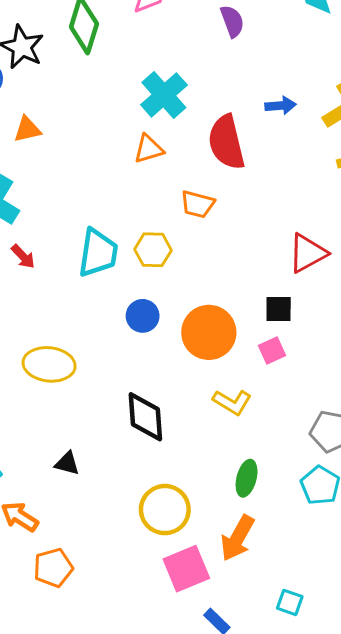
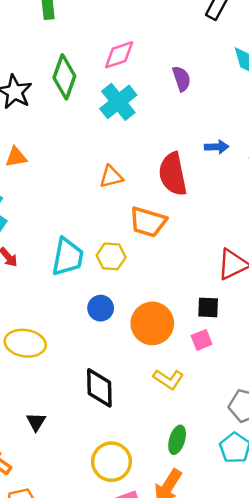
cyan cross: (164, 95) -> (118, 102), moved
orange trapezoid: (198, 204) -> (148, 222), size x1.4
black triangle: (67, 463) -> (36, 422), turned 45

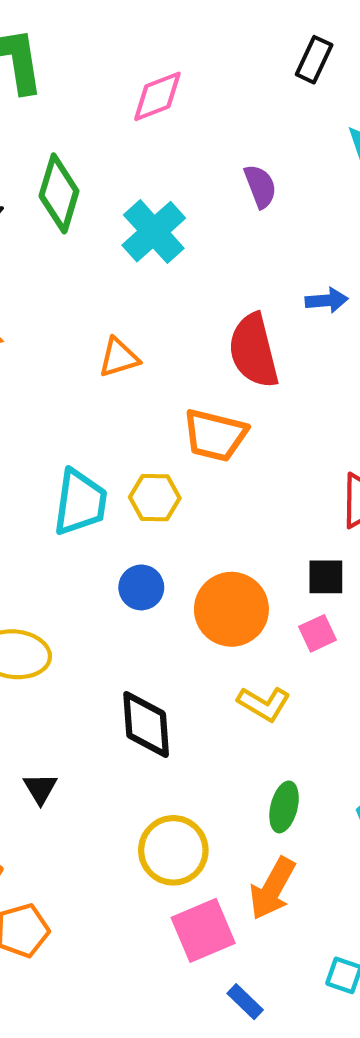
pink diamond: (119, 55) -> (157, 96), moved
orange triangle: (111, 177) -> (119, 358), moved

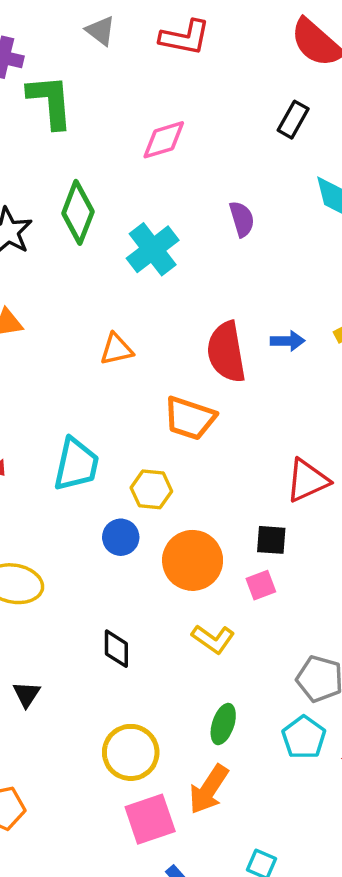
blue arrow: (327, 300) -> (288, 341), moved
yellow hexagon: (155, 498) -> (151, 489), moved
black diamond: (146, 724) -> (116, 649), size x0.7

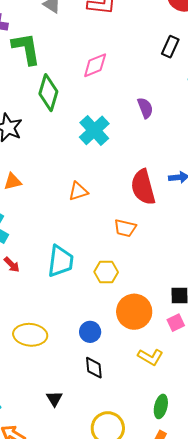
green diamond: (78, 212) -> (48, 93), moved
orange trapezoid: (190, 418) -> (125, 228), size x0.7
blue circle: (121, 537) -> (90, 332), moved
black triangle: (26, 694) -> (54, 399), moved

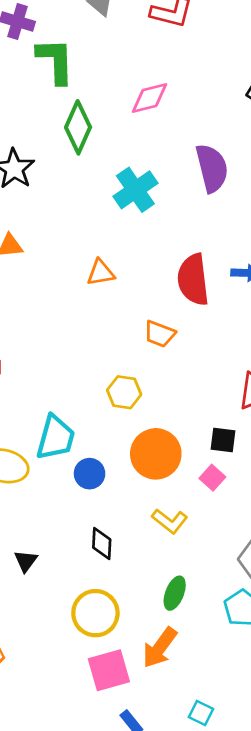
purple semicircle: (145, 108) -> (212, 168), size x1.6
cyan trapezoid: (61, 261) -> (56, 438), moved
pink square: (176, 323) -> (212, 478), turned -30
black diamond: (94, 368) -> (102, 544), moved

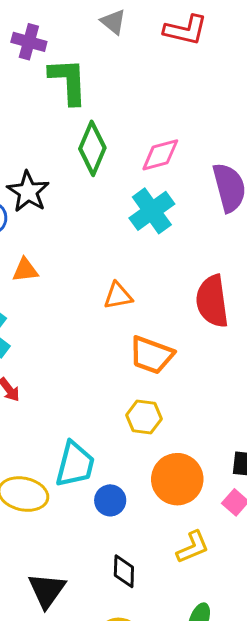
pink diamond: (150, 98) -> (160, 155), moved
orange trapezoid: (160, 334) -> (151, 355), moved, size x1.4
yellow L-shape: (170, 521) -> (193, 547), turned -60
black triangle: (26, 561) -> (47, 590), size x1.6

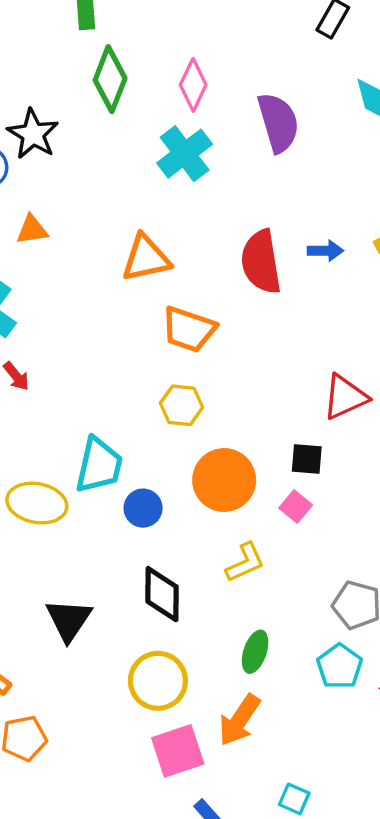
pink diamond: (160, 155) -> (193, 85), turned -48
orange triangle: (118, 296) -> (146, 258), size x1.4
black diamond: (124, 571) -> (162, 594), size x1.4

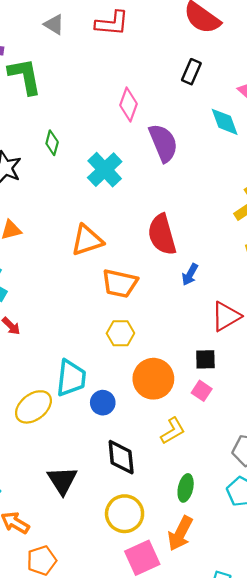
green diamond: (110, 79) -> (52, 143), moved, size x0.6
pink diamond: (193, 85) -> (129, 105), moved
blue arrow: (325, 251) -> (190, 275), moved, turned 125
yellow ellipse: (37, 503) -> (33, 407), turned -42

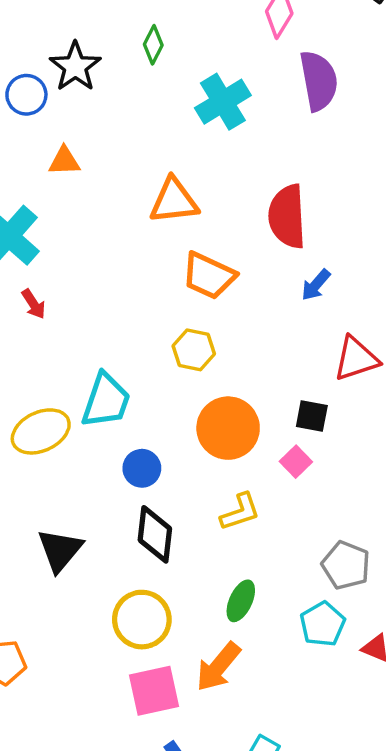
blue circle: (103, 403) -> (142, 468), moved

